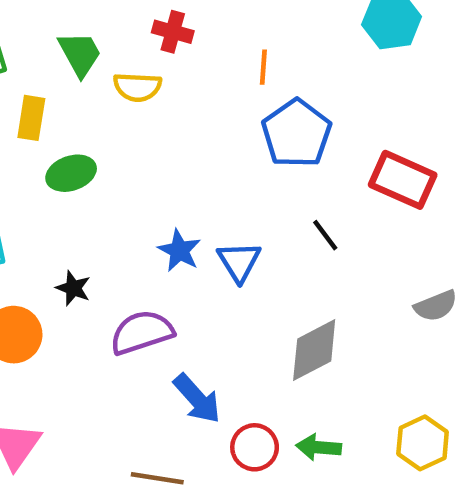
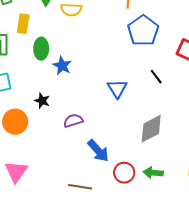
green ellipse: (71, 173) -> (41, 49), turned -70
blue star: (179, 251) -> (62, 66), moved
purple semicircle: (142, 332) -> (73, 121), size x0.7

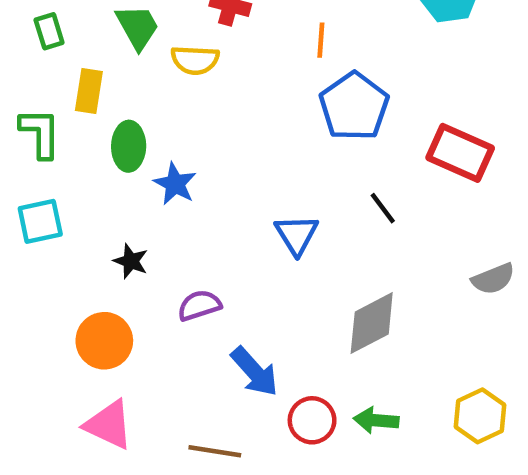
orange circle: (15, 122) -> (104, 341), moved
pink triangle: (16, 172) -> (109, 425), moved, turned -40

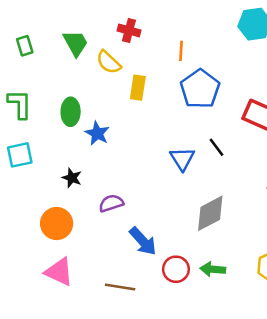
yellow semicircle: (195, 60) -> (109, 62), turned 40
yellow rectangle: (89, 91) -> (138, 88), moved
blue triangle: (297, 235) -> (182, 159), moved

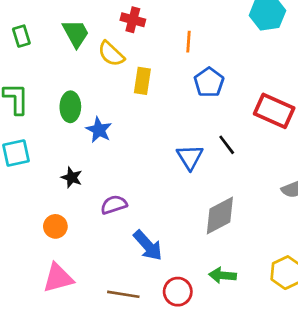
blue pentagon: (200, 89) -> (209, 82), size x0.7
orange circle: (57, 224) -> (55, 226), size x0.7
red circle: (176, 269) -> (178, 292), moved
pink triangle: (59, 272) -> (58, 278), turned -40

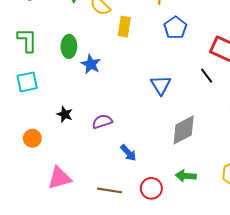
black line: (227, 145) -> (207, 76), moved
black star: (72, 177) -> (65, 114), moved
orange circle: (55, 226) -> (32, 138), moved
blue arrow: (148, 245) -> (128, 153), size x0.7

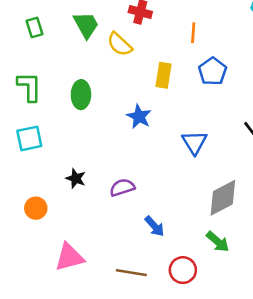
yellow rectangle: (124, 27) -> (164, 75), moved
blue star: (91, 64) -> (139, 117), moved
green arrow: (186, 176) -> (218, 242), moved, turned -144

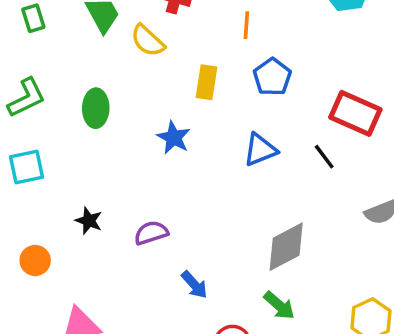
green L-shape: (29, 87) -> (26, 98), turned 64
blue triangle: (194, 142) -> (260, 150), moved, turned 40

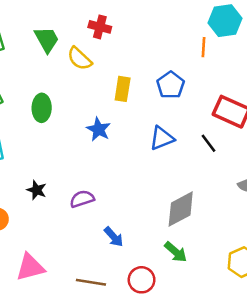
orange line: (246, 25) -> (203, 47), moved

